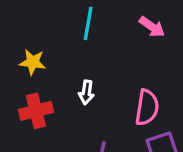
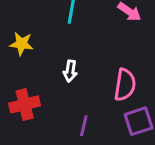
red cross: (36, 111) -> (25, 104), moved

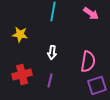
purple line: (84, 126) -> (50, 80), moved

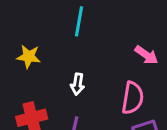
pink arrow: (91, 13) -> (146, 55), moved

